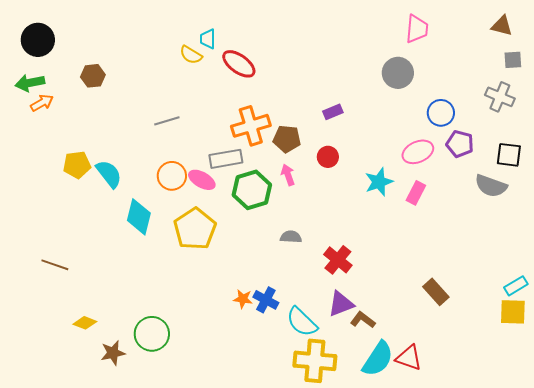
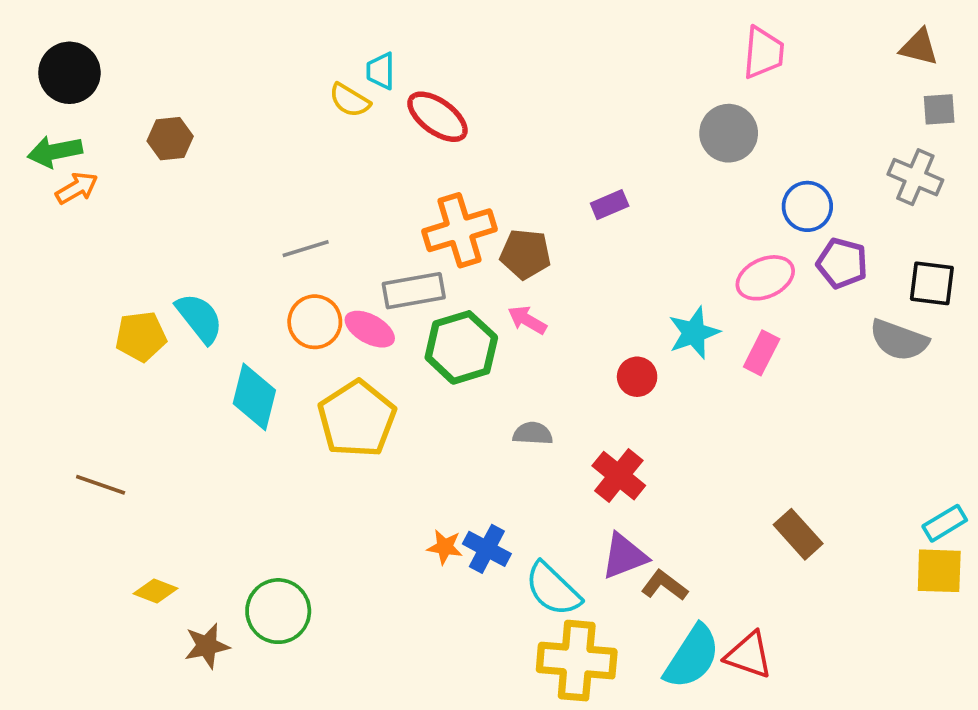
gray line: (167, 121) -> (306, 249), moved
red circle: (328, 157) -> (637, 377), moved
yellow pentagon: (77, 165) -> (141, 336), moved
pink arrow: (288, 175) -> (527, 320), turned -40

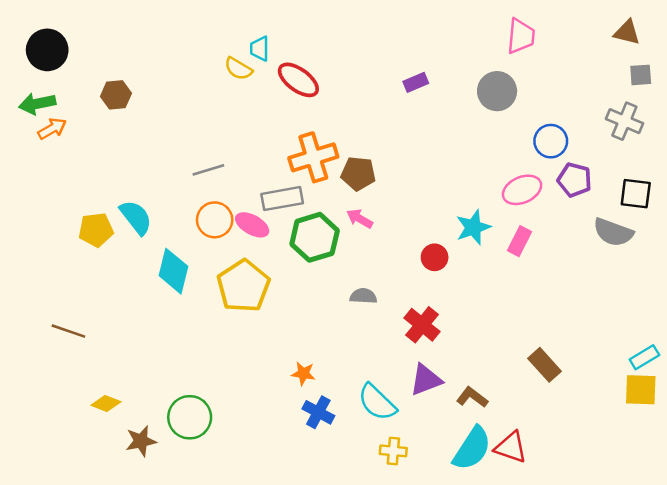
purple rectangle: (610, 205) -> (416, 82), moved
blue cross: (487, 549) -> (318, 412), moved
brown L-shape: (665, 585) -> (472, 397), moved
yellow cross: (577, 661) -> (393, 451), size x0.5

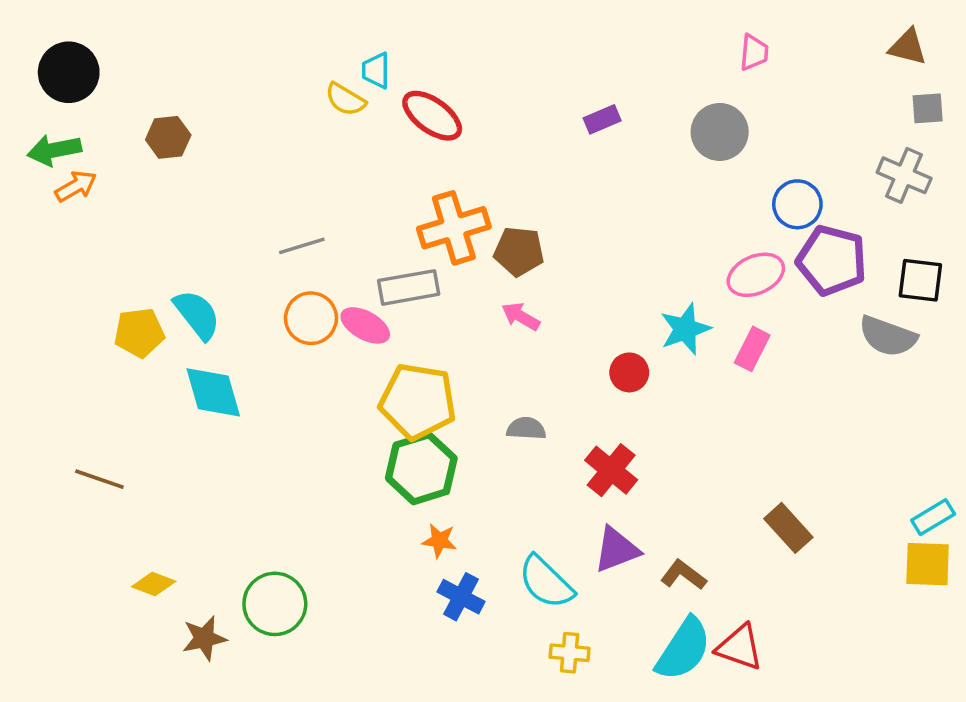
pink trapezoid: (521, 36) -> (754, 52), size x0.7
purple pentagon: (574, 180) -> (832, 260), size x1.4
green hexagon: (315, 237) -> (421, 468), moved
cyan diamond: (173, 271) -> (213, 392), moved, turned -30
yellow pentagon: (243, 286) -> (418, 401), moved, turned -30

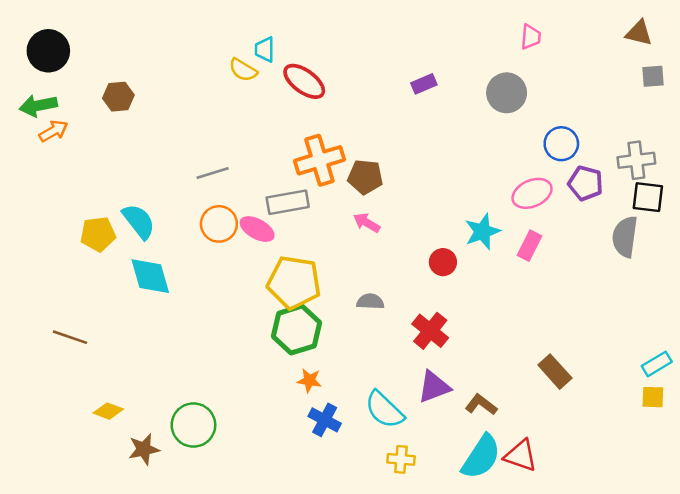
gray cross: (904, 175) -> (636, 160), moved, turned -30
purple pentagon: (832, 260) -> (585, 183), size x0.7
gray semicircle: (888, 336) -> (625, 237), turned 78
yellow square: (928, 564) -> (653, 397), size x0.7

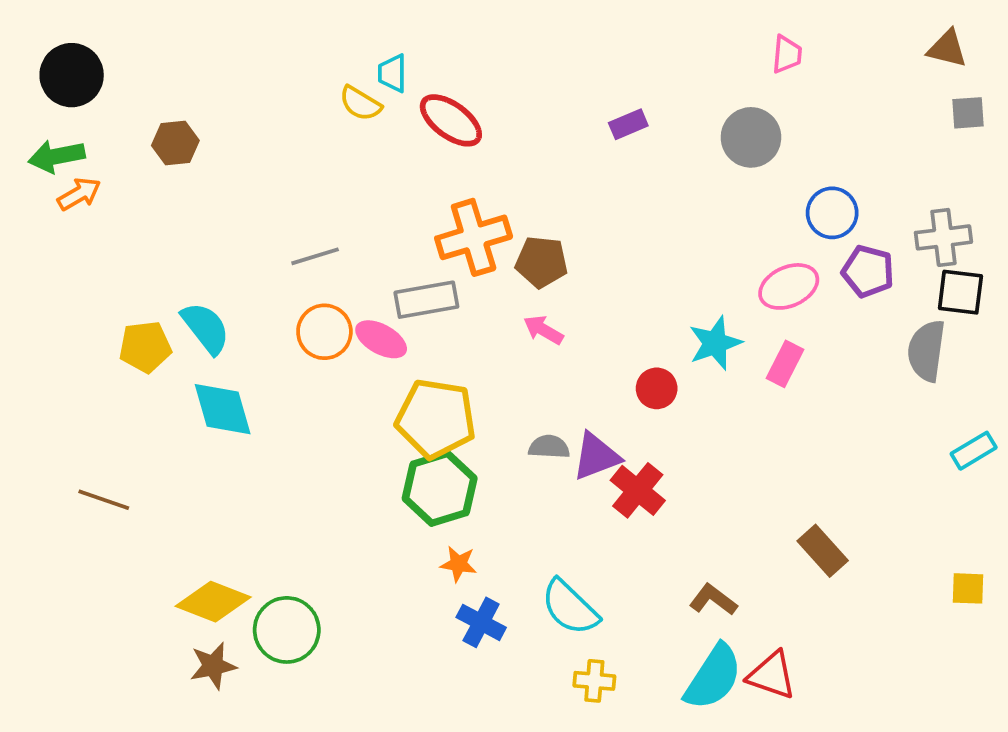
cyan rectangle: (657, 364) -> (974, 451), moved
purple triangle: (434, 387) -> (596, 456), moved
yellow diamond: (108, 411) -> (213, 602), moved, size x1.6

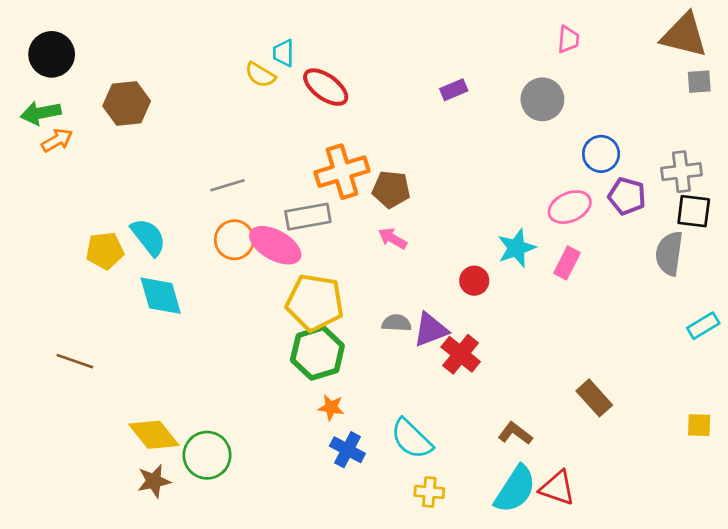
brown triangle: (947, 49) -> (684, 35), size x1.6
brown hexagon: (175, 143) -> (127, 103), size x1.4
pink ellipse: (381, 339) -> (275, 245), size x1.4
yellow diamond: (213, 602) -> (154, 435), turned 30

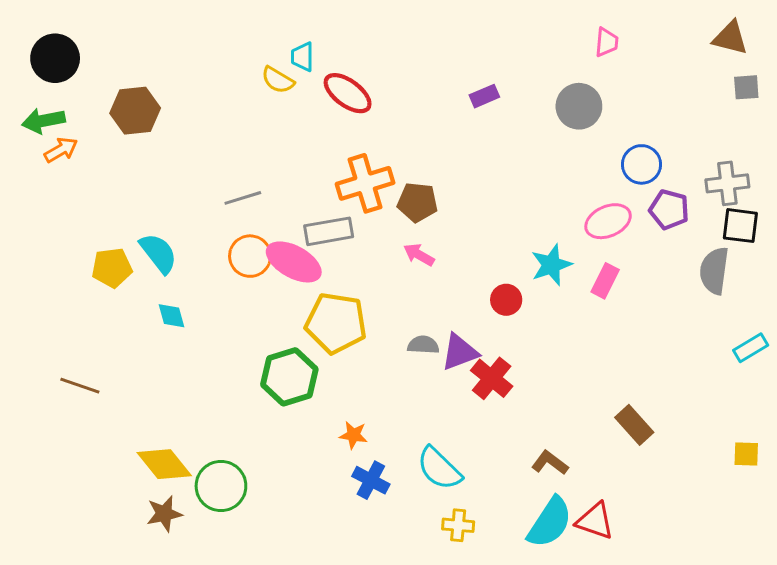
brown triangle: (684, 35) -> (730, 38), size x0.7
cyan diamond: (161, 296) -> (172, 316), size x0.6
green hexagon: (317, 353) -> (289, 377), moved

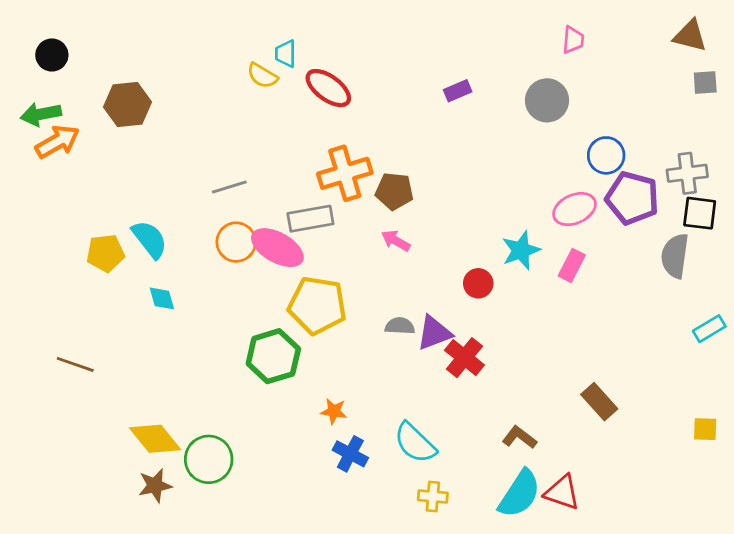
black circle: (55, 58) -> (52, 55), size x0.7
orange arrow: (61, 150) -> (57, 142), size x1.4
purple pentagon: (669, 210) -> (632, 198), size x1.4

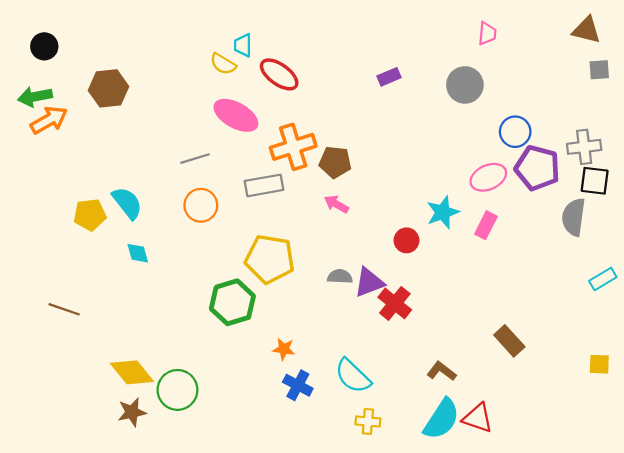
pink ellipse: (277, 248) -> (236, 115), moved

